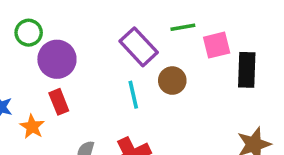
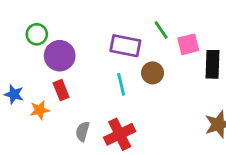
green line: (183, 27) -> (161, 30), turned 66
purple rectangle: (139, 47) -> (125, 46), turned -36
orange star: (32, 127) -> (40, 110), turned 30

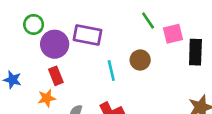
purple rectangle: (125, 46) -> (88, 35), moved
orange star: (40, 110) -> (47, 98), moved

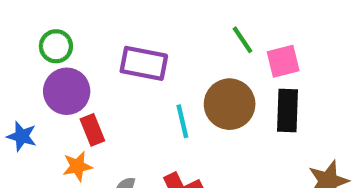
purple circle: (55, 44) -> (67, 91), moved
black rectangle: (195, 52) -> (287, 111), moved
brown circle: (140, 60) -> (230, 104), size x1.5

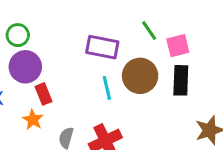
purple rectangle: (144, 63) -> (102, 47), moved
orange star: (77, 166) -> (33, 120), turned -30

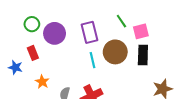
purple rectangle: (102, 47) -> (89, 32), turned 65
purple circle: (25, 67) -> (55, 33), moved
red rectangle: (43, 94) -> (33, 53), moved

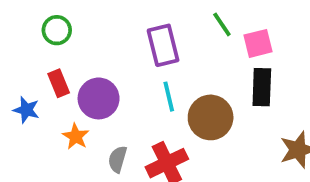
purple circle: (55, 33) -> (99, 98), moved
brown circle: (115, 52) -> (211, 117), moved

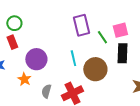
green line: (222, 24) -> (102, 37), moved
purple rectangle: (163, 45) -> (81, 25), moved
red rectangle: (59, 83) -> (12, 42), moved

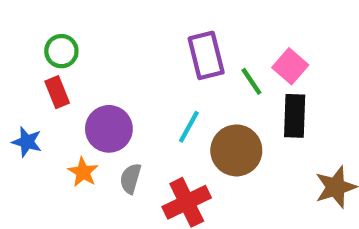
pink square: (120, 30) -> (290, 66), turned -35
cyan line: (73, 58) -> (189, 127), turned 42
gray semicircle: (46, 91) -> (131, 179), moved

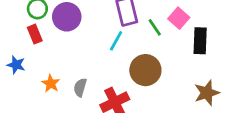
black rectangle: (295, 116) -> (200, 41), moved
cyan line: (189, 127) -> (116, 41), moved
purple circle: (109, 129) -> (67, 17), moved

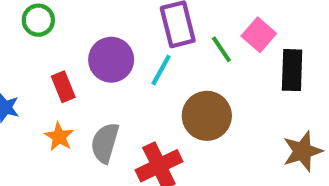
purple circle: (67, 17) -> (111, 60), moved
red rectangle: (35, 34) -> (63, 87), moved
gray semicircle: (80, 87) -> (105, 143), size x1.4

